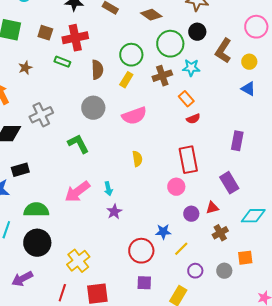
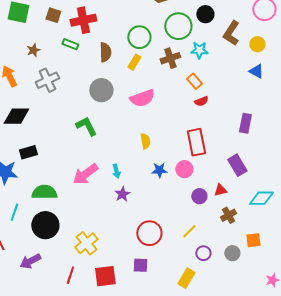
gray cross: (41, 115) -> (47, 80), moved
blue star: (163, 232) -> (159, 170), moved
purple square: (144, 283) -> (140, 265), moved

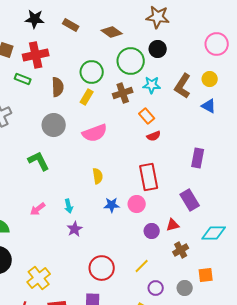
brown L-shape: (231, 33) -> (183, 86), moved
pink arrow: (85, 174) -> (38, 209), size x0.6

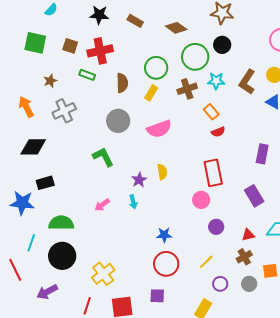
blue star: (112, 205) -> (164, 235), moved
red triangle: (173, 225) -> (248, 235), moved
purple star: (75, 229) -> (139, 180), moved
brown cross: (181, 250) -> (244, 257), moved

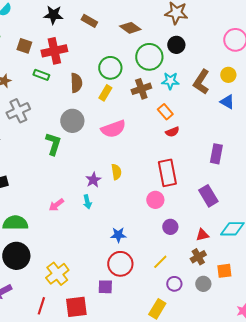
green L-shape: (103, 157) -> (53, 144), moved, turned 45
purple square: (157, 296) -> (105, 287), moved

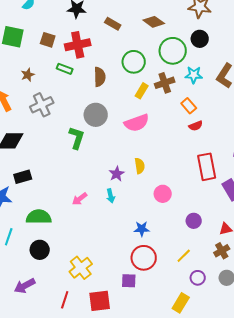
brown rectangle: (89, 21) -> (113, 24), moved
yellow rectangle: (105, 93) -> (142, 91), moved
red rectangle: (167, 173) -> (207, 167), moved
pink circle: (155, 200) -> (163, 194), moved
black circle: (16, 256) -> (40, 250), size x0.7

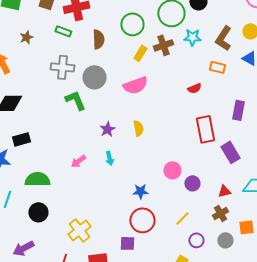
gray cross: (42, 105) -> (62, 67), moved, turned 30
orange rectangle: (189, 106) -> (217, 67), moved, turned -35
green L-shape: (77, 138) -> (75, 100), turned -40
purple star: (117, 174) -> (107, 129), moved
pink circle: (163, 194) -> (172, 170), moved

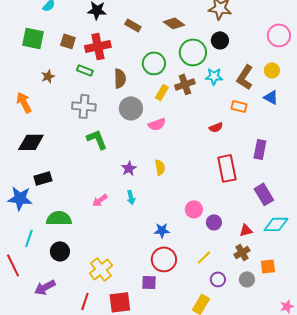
gray circle: (94, 77) -> (131, 108), moved
pink semicircle: (135, 85) -> (157, 124), size x0.7
purple rectangle: (230, 152) -> (264, 194), moved

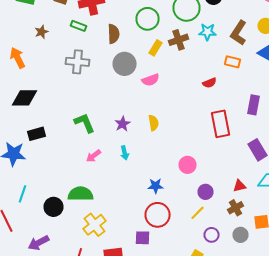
green L-shape: (97, 139) -> (84, 123), moved
green semicircle: (59, 218) -> (80, 194), moved
purple circle: (214, 222) -> (206, 192), moved

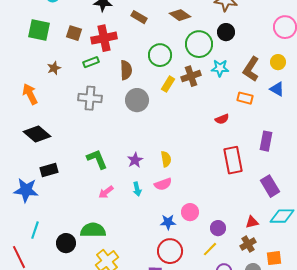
green rectangle: (78, 26) -> (91, 62), turned -42
pink semicircle: (150, 80) -> (163, 184), moved
black diamond: (24, 98) -> (37, 134), turned 40
pink circle: (188, 165) -> (190, 212), moved

